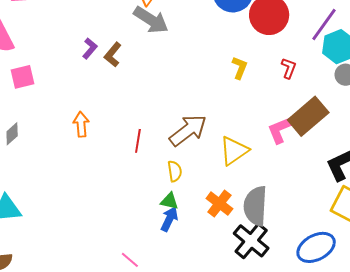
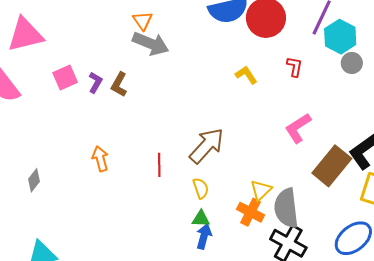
yellow L-shape: (240, 68) -> (246, 75), turned -45
pink square: (23, 77) -> (65, 77), moved
brown rectangle: (308, 116) -> (332, 166), moved
yellow triangle: (234, 151) -> (261, 190), moved, size x0.7

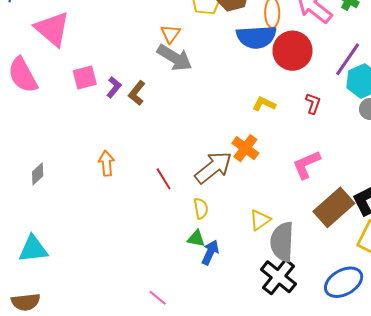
pink triangle: (25, 35) -> (52, 29), turned 45
yellow L-shape: (246, 75) -> (264, 104), turned -40
red line: (159, 165) -> (164, 179), turned -40
orange cross: (250, 212) -> (245, 148), moved
blue arrow: (204, 236) -> (210, 252), moved

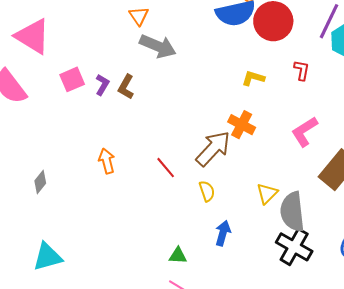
orange triangle: (170, 34) -> (139, 16), moved
green triangle: (196, 239) -> (178, 256), moved

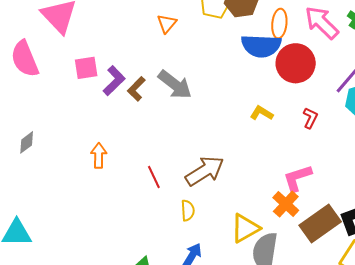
gray arrow: (158, 46) -> (175, 85), moved
purple L-shape: (102, 85) -> (114, 81), size x1.4
orange cross: (242, 125) -> (286, 204), moved
gray diamond: (40, 182) -> (27, 142), moved
yellow triangle: (267, 193) -> (245, 228), size x1.4

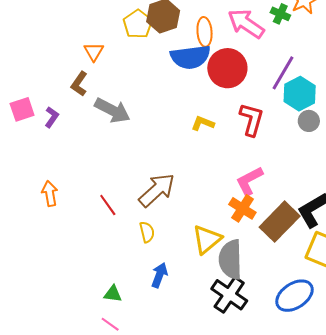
purple L-shape: (114, 81) -> (52, 117), size x0.7
brown L-shape: (136, 89) -> (79, 84), moved
red L-shape: (310, 118) -> (252, 119), size x1.6

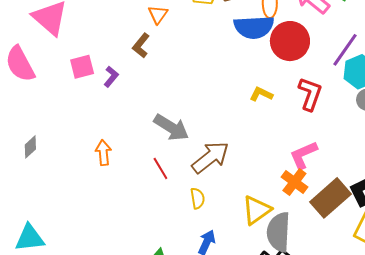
gray arrow: (112, 110) -> (171, 127), moved

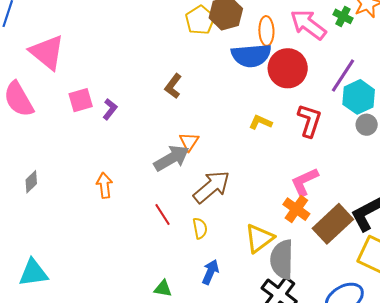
orange triangle: (158, 14) -> (189, 142), moved
brown L-shape: (141, 46) -> (173, 86), moved
gray arrow: (171, 127) -> (172, 158), turned -60
red line: (160, 168) -> (162, 214), moved

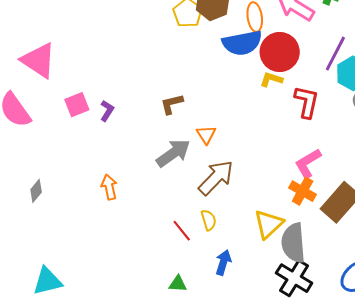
brown L-shape: (173, 86) -> (172, 104), moved, turned 45
yellow L-shape: (260, 122) -> (271, 79), moved
orange triangle: (189, 142) -> (206, 135), moved
red line: (162, 214) -> (182, 231), moved

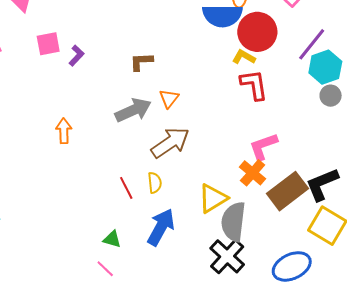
red L-shape: (307, 102) -> (254, 85), moved, turned -32
blue arrow: (223, 262) -> (161, 227), size x1.5

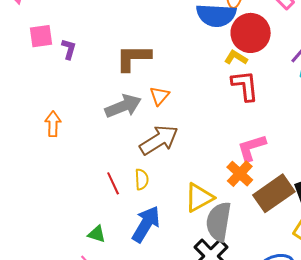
purple L-shape: (77, 56) -> (69, 49), turned -30
brown L-shape: (141, 62) -> (133, 58), size x1.5

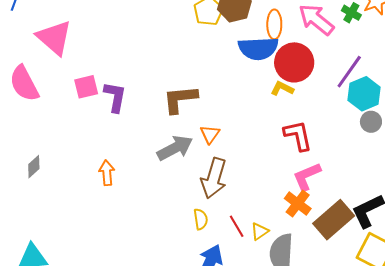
purple L-shape: (69, 49) -> (115, 97), size x1.5
red L-shape: (245, 86) -> (298, 135), moved
brown arrow: (159, 140) -> (214, 178), turned 144
red line: (113, 183) -> (237, 226), moved
yellow triangle: (199, 197) -> (260, 231), size x0.6

